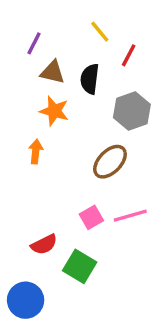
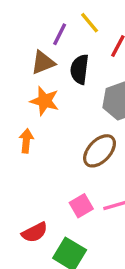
purple line: (34, 43) -> (60, 34), moved
brown triangle: (53, 72) -> (43, 63), turned -35

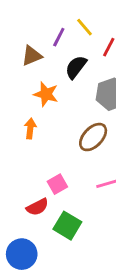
brown triangle: (43, 63) -> (32, 56), moved
black semicircle: (80, 69) -> (76, 67), turned 30
pink square: (81, 206) -> (57, 184), moved

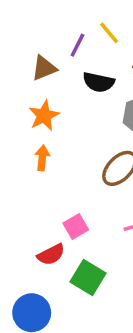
black semicircle: (76, 67) -> (99, 82), turned -115
orange star: (46, 94) -> (44, 116), moved, turned 30

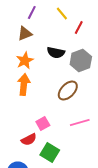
purple line: (77, 45) -> (32, 12), moved
black semicircle: (99, 82) -> (56, 52), moved
orange arrow: (42, 158) -> (24, 84), size x1.5

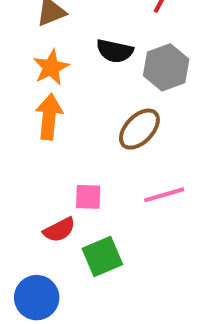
pink square: (43, 124) -> (88, 197), turned 32
green square: (50, 152) -> (102, 256), turned 36

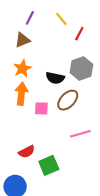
black semicircle: (115, 51) -> (55, 78), moved
pink square: (88, 197) -> (41, 108), moved

